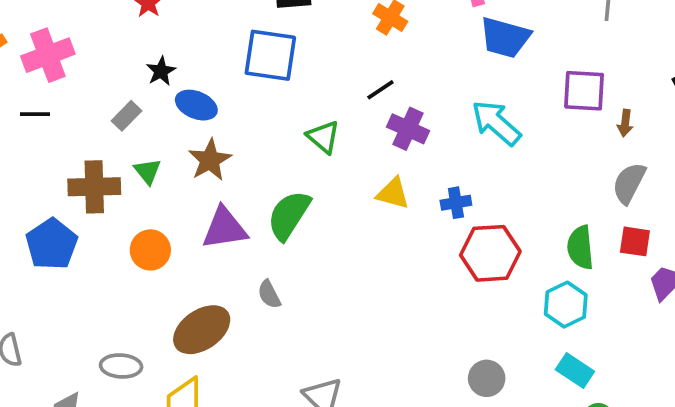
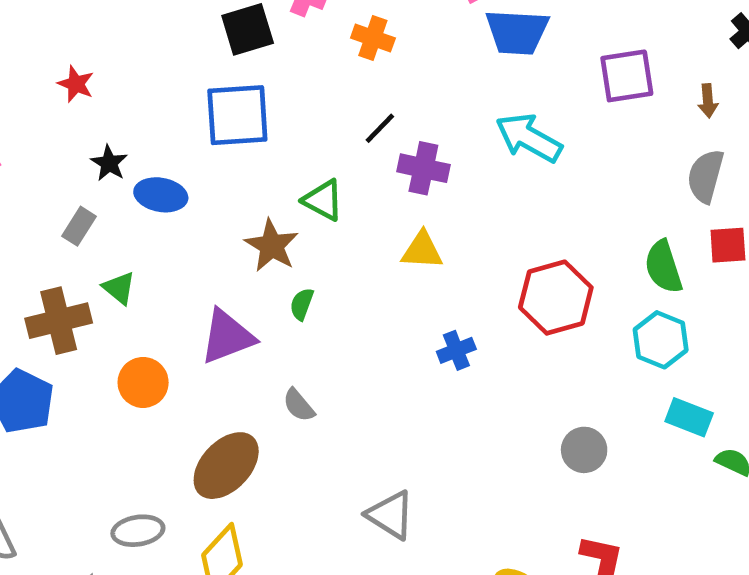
brown arrow: (625, 123) -> (708, 101), moved
brown star: (210, 160) -> (272, 246), moved
blue cross: (456, 203) -> (456, 350), moved
green semicircle: (289, 215) -> (302, 304), size x0.5

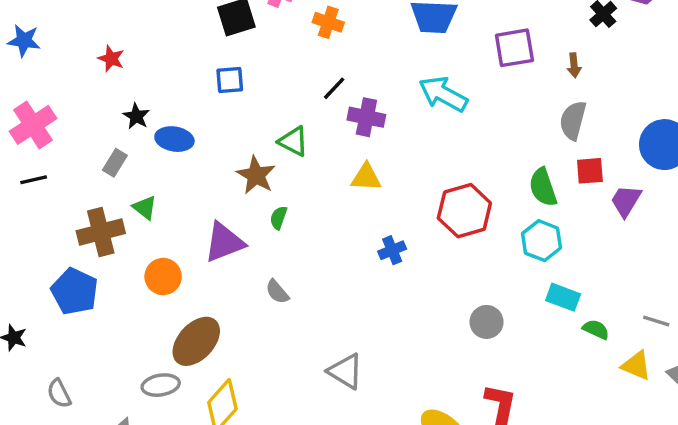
blue square: (237, 115) -> (230, 80), size x0.6
brown ellipse: (226, 466) -> (196, 341), moved

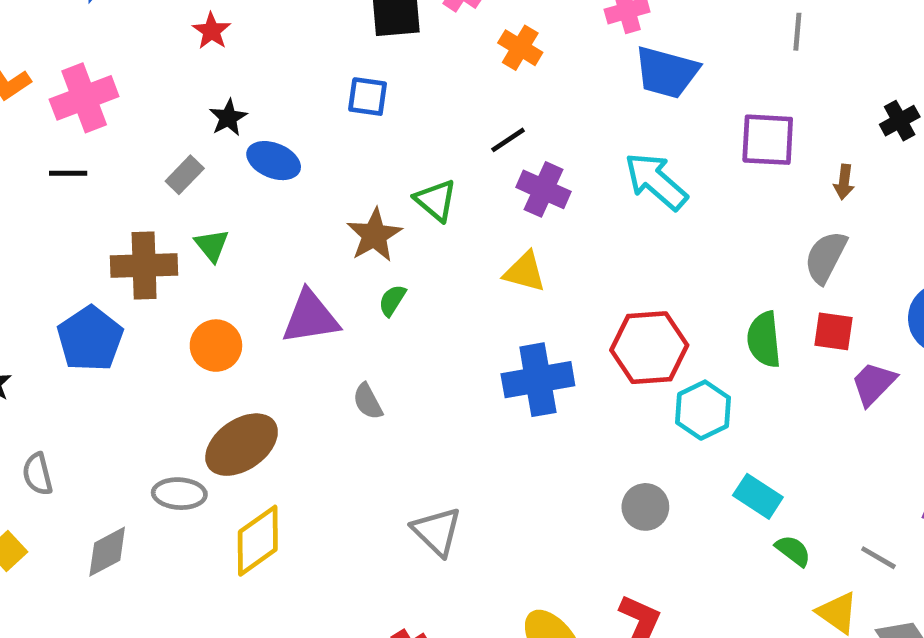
cyan hexagon: (542, 241) -> (703, 410), moved
blue cross: (392, 250) -> (538, 380), size x1.8

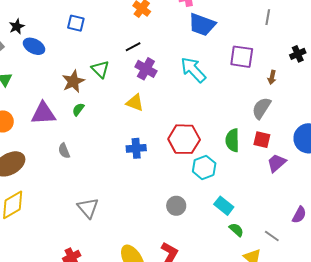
gray line: (797, 32) -> (268, 17), moved
blue cross: (538, 380) -> (136, 148), size x0.7

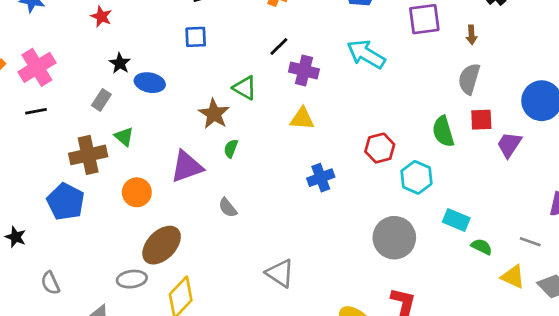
red hexagon: (184, 139) -> (380, 148), size x0.7
gray circle: (176, 206) -> (394, 238), size x1.6

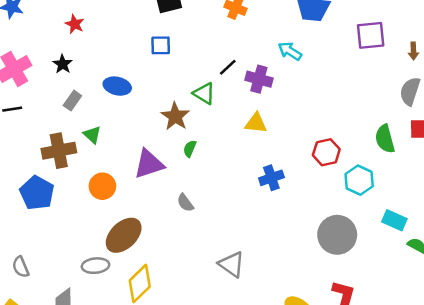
black line: (279, 46) -> (228, 67), moved
cyan arrow: (366, 54) -> (290, 51), moved, size x0.7
black star: (120, 63) -> (63, 64), moved

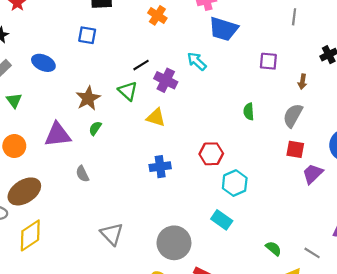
purple square: (371, 35) -> (268, 61), size x0.7
green triangle: (204, 93) -> (128, 91), moved
green semicircle: (385, 139) -> (249, 112), moved, size x0.7
cyan rectangle: (394, 220) -> (222, 220), moved
gray circle: (337, 235) -> (174, 243), moved

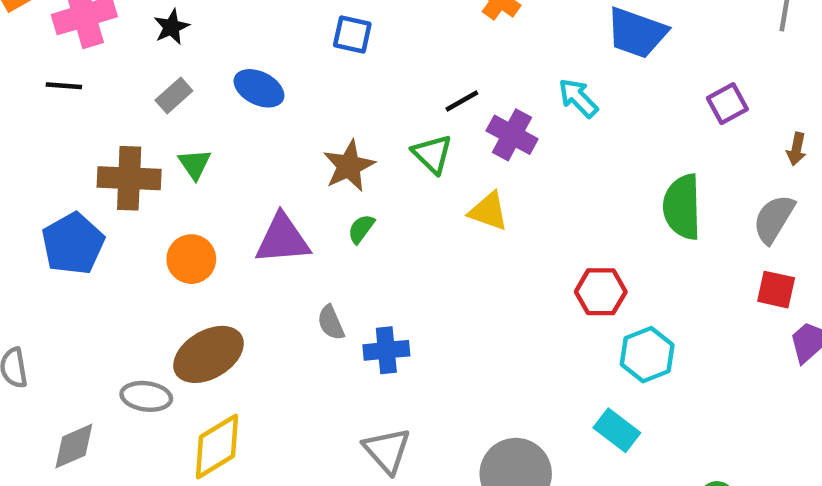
purple square: (268, 61) -> (727, 104), turned -36
green semicircle: (249, 112) -> (682, 207), size x1.8
blue cross: (160, 167) -> (386, 350), moved

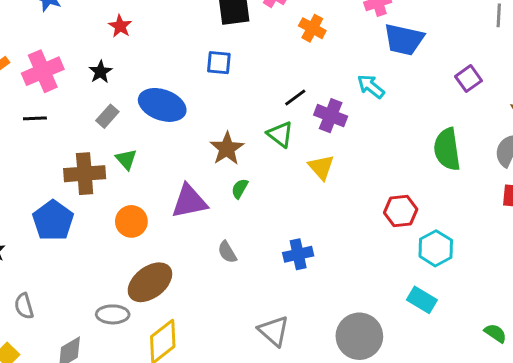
blue ellipse: (259, 88) -> (162, 105), size x1.4
yellow triangle: (488, 211) -> (321, 167), turned 36
blue cross: (386, 350) -> (298, 254), moved

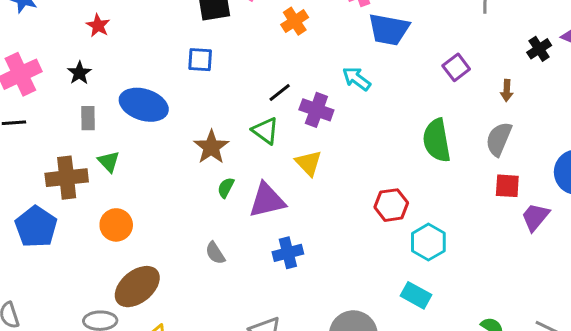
orange cross: (312, 28) -> (295, 21), turned 30
gray rectangle: (107, 116) -> (88, 118), turned -40
purple triangle: (189, 201) -> (267, 200), moved

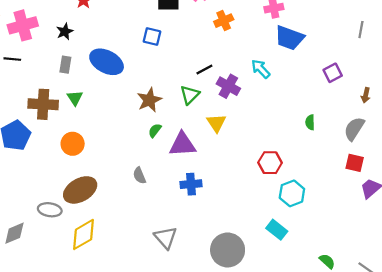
green triangle: (265, 131) -> (190, 95), turned 30
green semicircle: (437, 140) -> (310, 122), size x0.5

